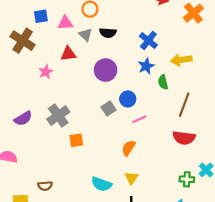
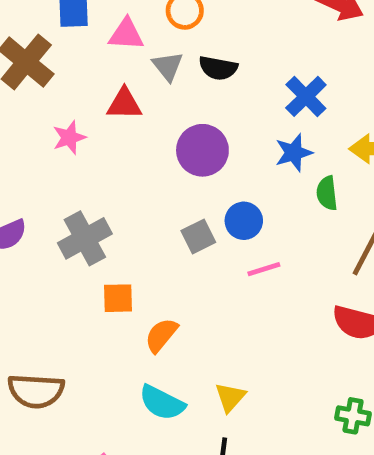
orange semicircle: (128, 148) -> (161, 335), moved
brown semicircle: (45, 186) -> (36, 391), size x1.6

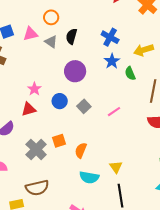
black semicircle: (218, 68) -> (71, 36), turned 112
red triangle: (124, 104) -> (29, 109), moved
pink star: (69, 138) -> (34, 89), moved
blue circle: (244, 221) -> (60, 101), moved
gray cross: (85, 238) -> (36, 149), moved

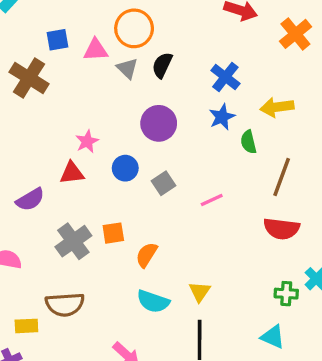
orange circle: (51, 17) -> (134, 28), size x1.5

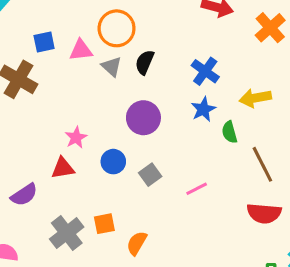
brown line: (282, 177) -> (262, 164), turned -45

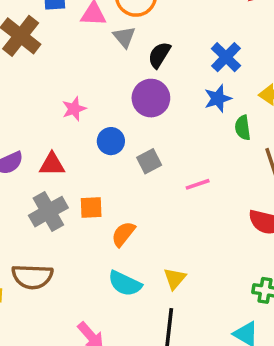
black semicircle: (145, 62) -> (159, 55), moved
red triangle: (63, 168) -> (52, 164), moved

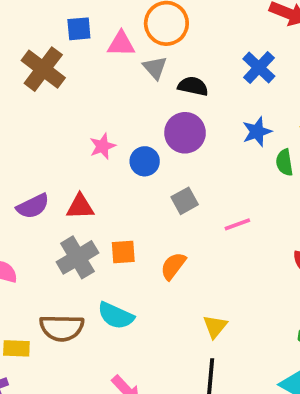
black semicircle: (159, 55) -> (193, 86), turned 72
blue cross: (226, 57) -> (259, 68), moved
blue circle: (111, 141) -> (145, 161), moved
orange semicircle: (123, 234) -> (173, 266), moved
cyan semicircle: (125, 283) -> (116, 316), moved

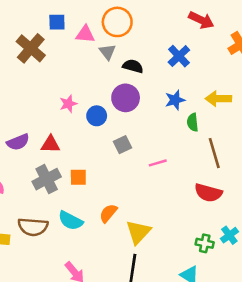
orange semicircle: (173, 266) -> (108, 213), moved
yellow triangle: (215, 326) -> (138, 232), size x1.5

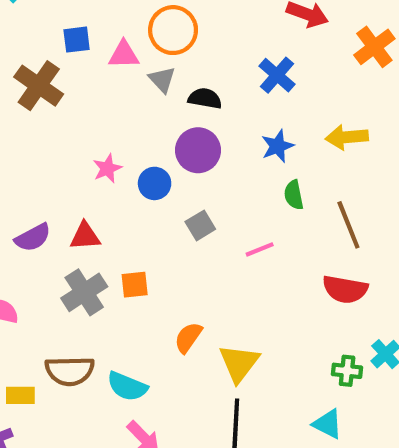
green semicircle: (193, 122) -> (294, 195), moved
cyan semicircle: (71, 221) -> (127, 386), moved

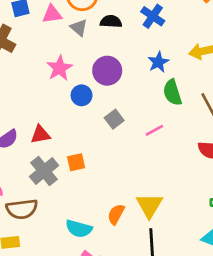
black semicircle: (205, 98) -> (111, 22), moved
pink star: (107, 168) -> (59, 68), moved, size x1.4
green semicircle: (294, 195) -> (172, 92), size x1.4
orange semicircle: (188, 337) -> (116, 214), moved
brown semicircle: (70, 371) -> (22, 209), moved

